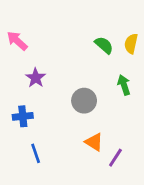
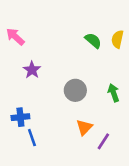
green arrow: (124, 85) -> (114, 93), moved
blue cross: (23, 116) -> (20, 117), moved
orange triangle: (94, 142) -> (84, 127), turned 42

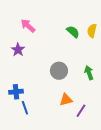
pink arrow: (15, 37) -> (28, 26), moved
purple star: (32, 70) -> (18, 50), moved
orange triangle: (84, 127) -> (66, 100), turned 32

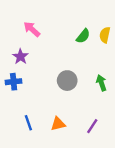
green semicircle: (73, 32) -> (83, 36), turned 88
blue cross: (16, 92) -> (14, 82), moved
orange triangle: (66, 100) -> (58, 124), moved

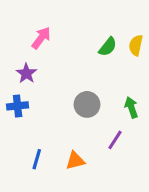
pink arrow: (32, 29) -> (41, 38), turned 84
blue line: (28, 123) -> (37, 159), turned 35
purple line: (92, 126) -> (115, 140), moved

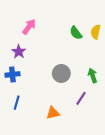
green semicircle: (108, 47) -> (76, 33), turned 104
blue line: (37, 159) -> (17, 103), moved

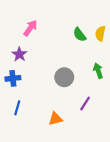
green arrow: (92, 76) -> (98, 71), moved

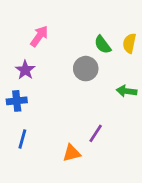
green arrow: (98, 71) -> (127, 91), turned -64
gray circle: (64, 77) -> (86, 69), moved
purple line: (85, 104) -> (96, 133), moved

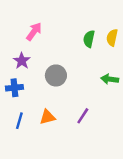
green semicircle: (103, 45) -> (89, 39), turned 49
gray circle: (86, 69) -> (56, 75), moved
orange triangle: (72, 153) -> (47, 117), moved

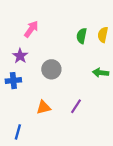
blue line: (19, 121) -> (18, 132), moved

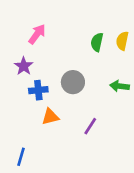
gray circle: (51, 69) -> (73, 82), moved
blue cross: (13, 81) -> (38, 90), moved
orange triangle: (44, 107) -> (50, 117), moved

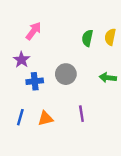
orange triangle: (50, 117) -> (45, 118), moved
purple line: (90, 126) -> (81, 114), turned -42
blue line: (21, 157) -> (20, 117), moved

